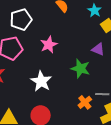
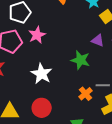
pink star: (49, 45) -> (37, 35), moved

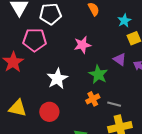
pink star: (37, 35) -> (82, 45), moved
orange cross: (85, 94) -> (93, 99), moved

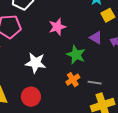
white star: (57, 79) -> (36, 63), turned -30

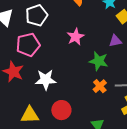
purple triangle: (96, 38) -> (115, 41), turned -32
white star: (36, 63) -> (46, 80), moved

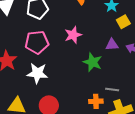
pink pentagon: (28, 45) -> (37, 42), moved
orange cross: (100, 86) -> (96, 101), moved, turned 32

